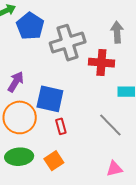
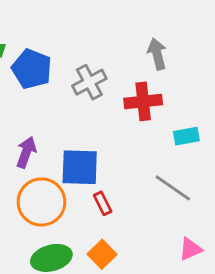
gray cross: (68, 43) -> (89, 82), size x0.7

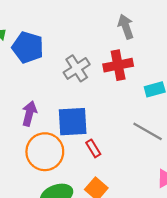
gray cross: (89, 82) -> (77, 68), moved

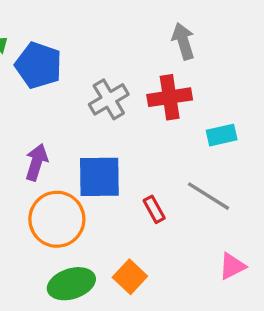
red rectangle: (93, 148) -> (154, 209), moved

